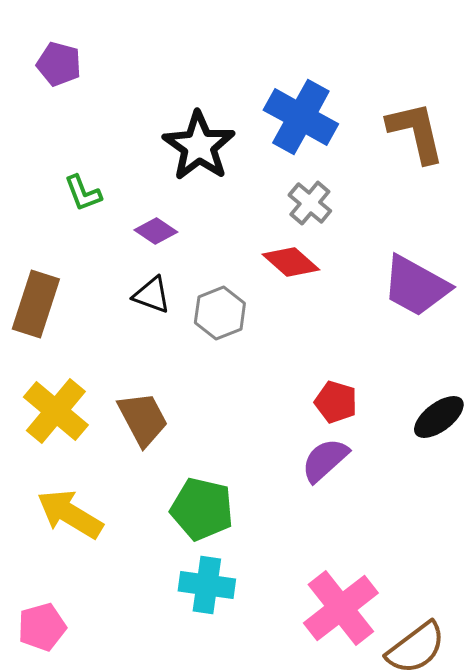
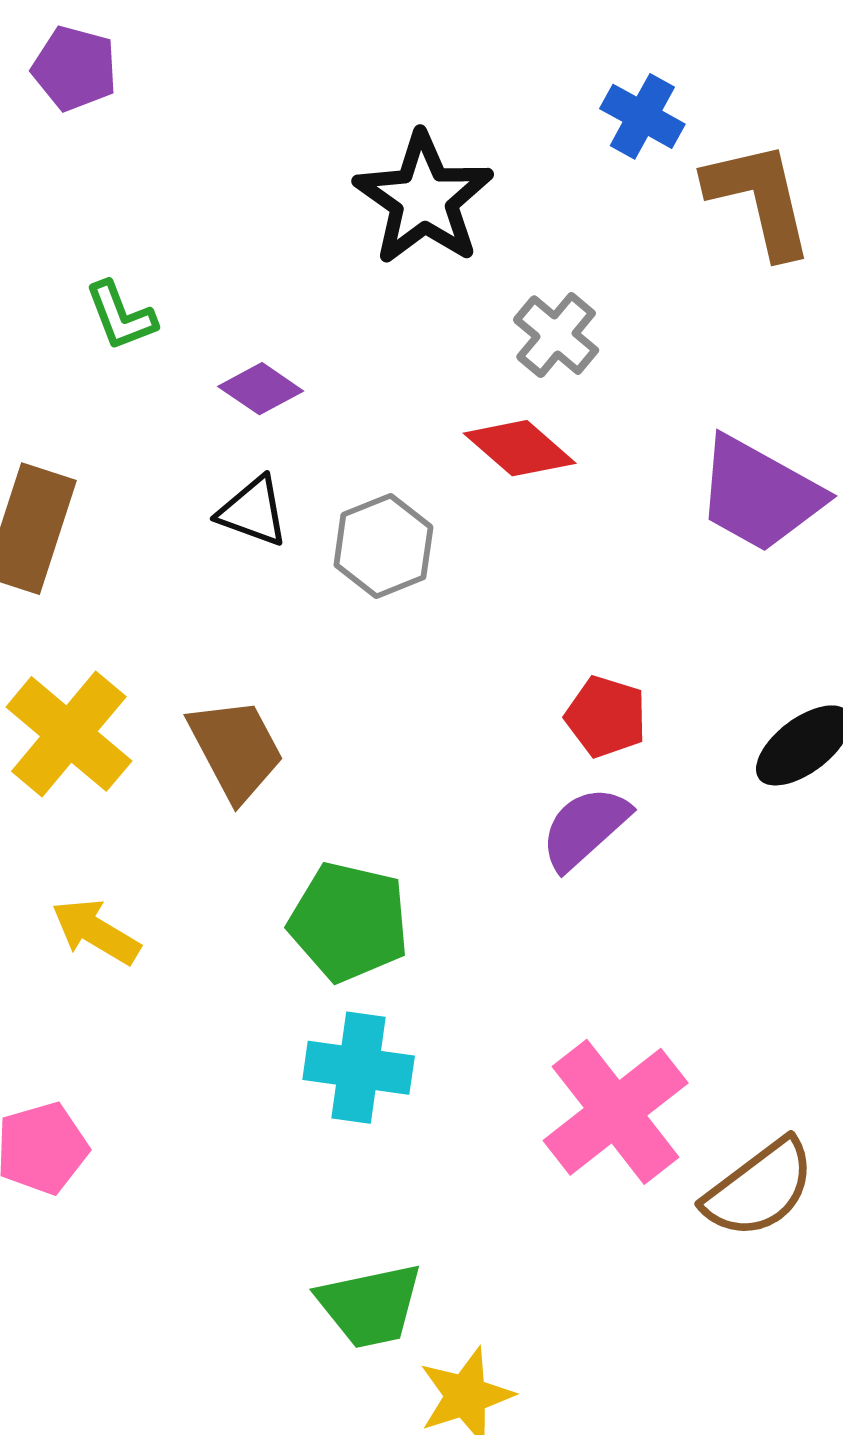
blue cross: (301, 117) -> (642, 116), moved, size x0.6
black star: (199, 146) -> (424, 199), moved
yellow arrow: (70, 514) -> (96, 932), size x0.7

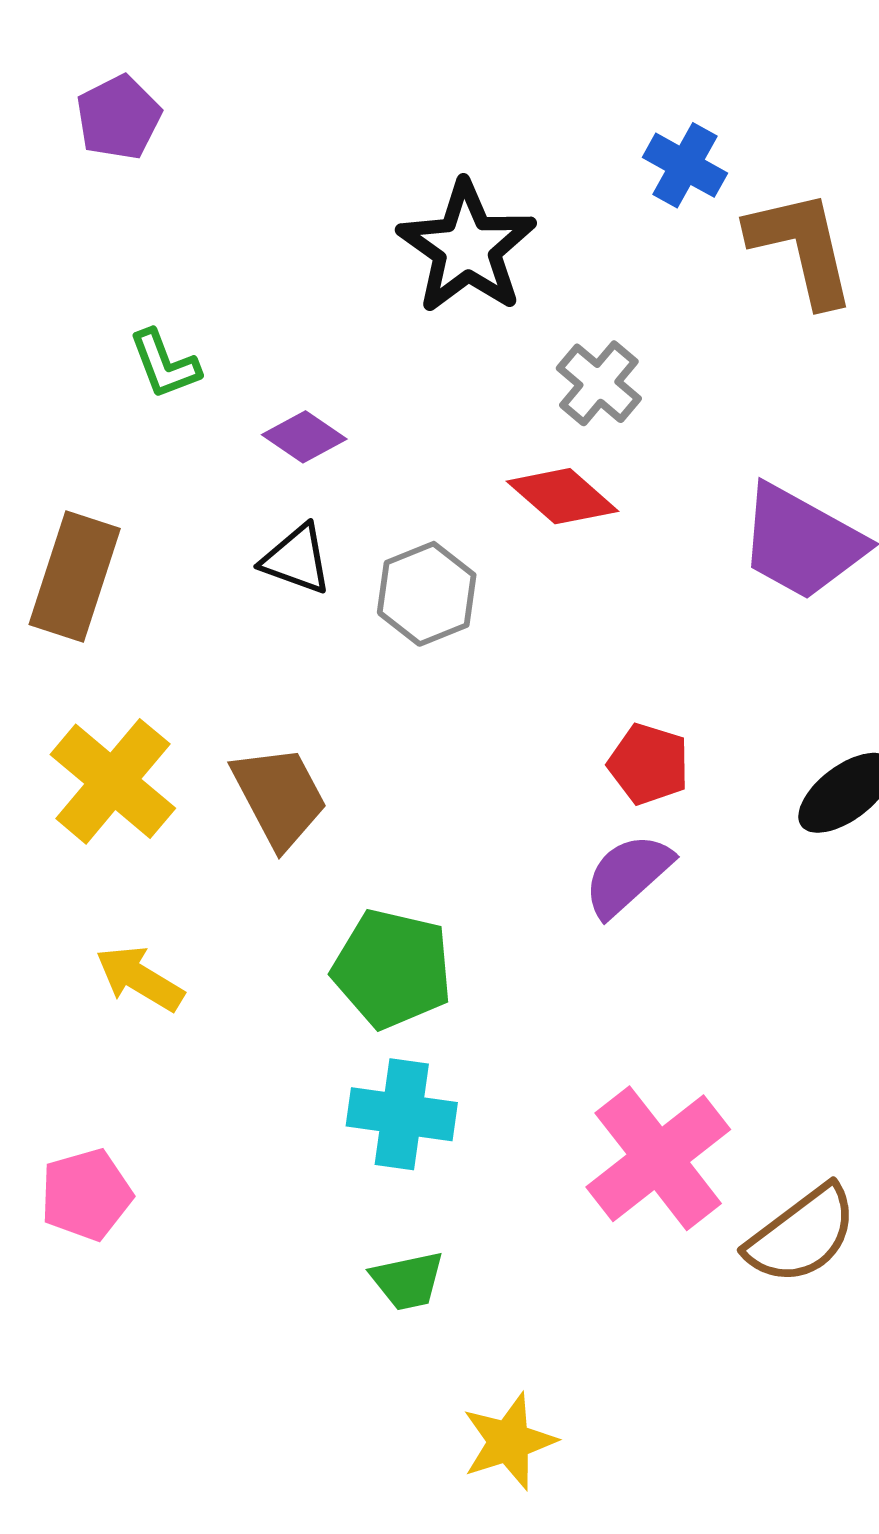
purple pentagon: (75, 68) -> (119, 117), turned 30
green trapezoid: (370, 1306) -> (408, 1281), moved, size x0.7

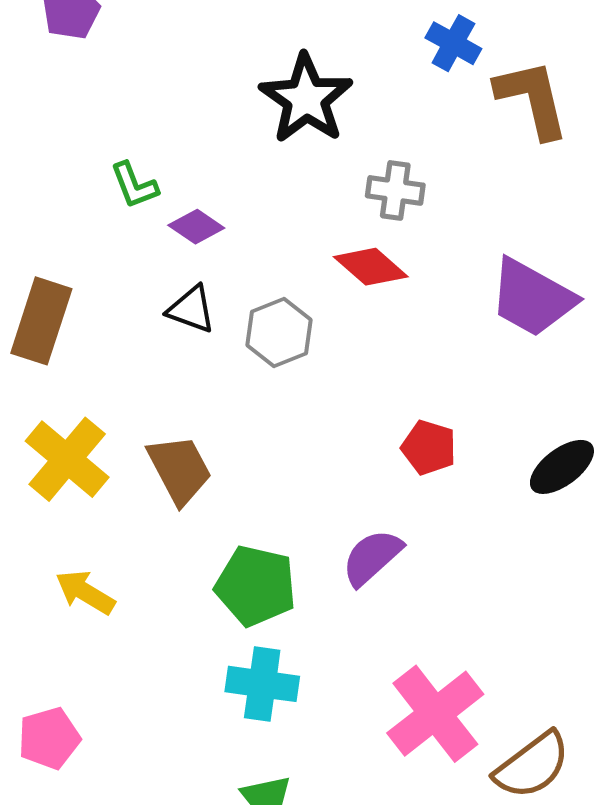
green L-shape: (165, 364) -> (134, 185), moved
gray cross: (599, 383) -> (395, 190), turned -32
purple semicircle: (628, 875) -> (372, 557), moved

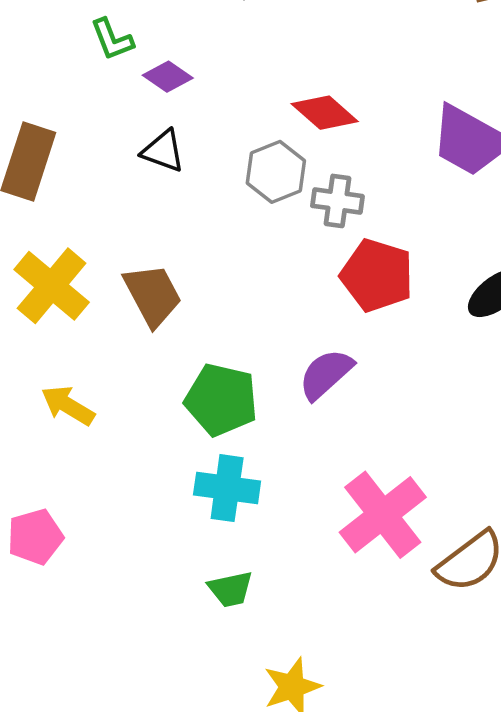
gray cross: (395, 190) -> (337, 201), moved
gray hexagon: (279, 333) -> (276, 172), moved
red pentagon: (429, 448) -> (377, 275), size x1.5

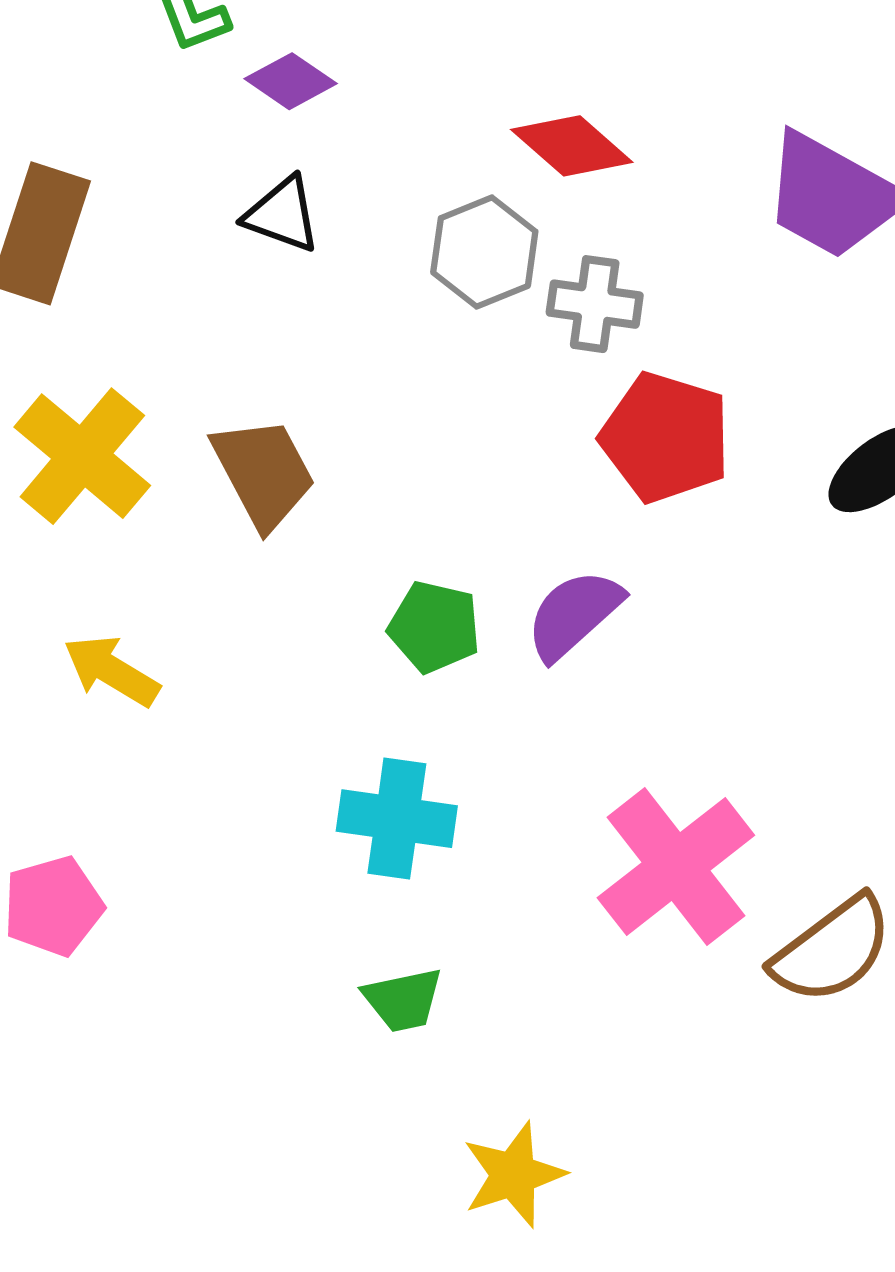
green pentagon: (221, 400) -> (434, 627), moved, size x0.7

